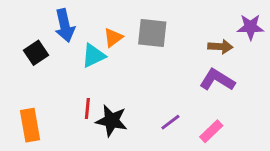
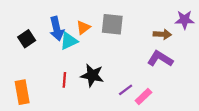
blue arrow: (65, 25) -> (57, 29), moved
black star: (112, 121) -> (92, 75), moved
pink rectangle: (211, 131) -> (143, 97), moved

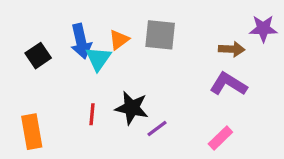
cyan triangle: (69, 41) -> (98, 59), turned -30
purple line: (126, 90) -> (157, 128), moved
pink rectangle: (143, 97) -> (220, 138), moved

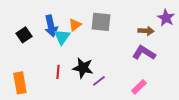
purple star: (263, 29) -> (166, 18), turned 30

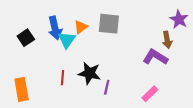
brown arrow: (146, 31) -> (167, 40), moved, turned 77
purple line: (99, 81) -> (107, 87), turned -40

